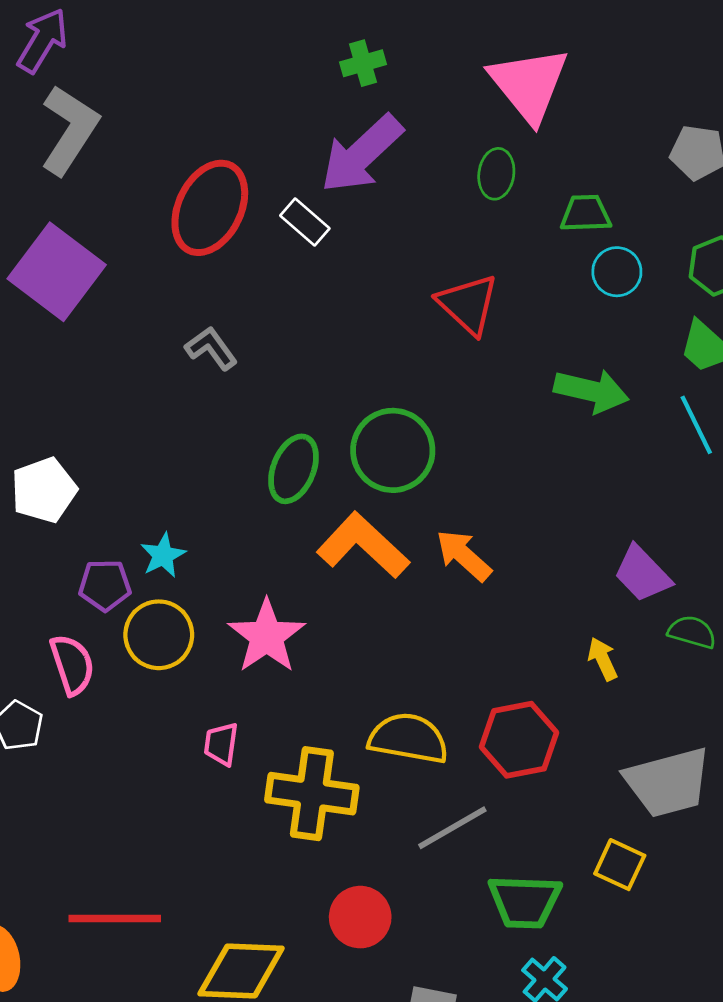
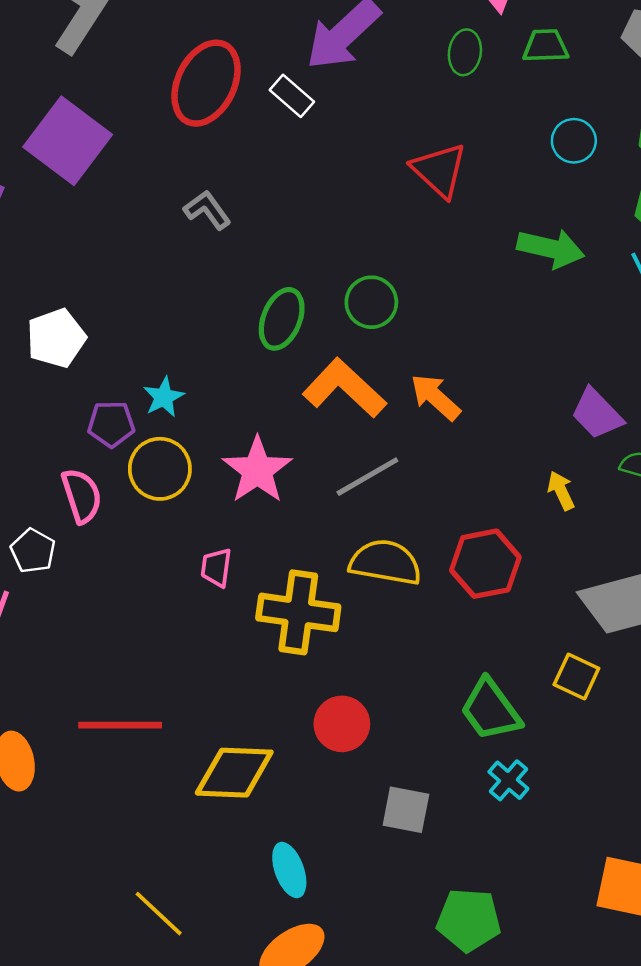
green trapezoid: (586, 214) -> (546, 46), moved
green circle: (393, 450) -> (371, 302), size x0.7
gray line: (452, 828) -> (367, 477), moved
green trapezoid: (525, 901) -> (491, 710), turned 52

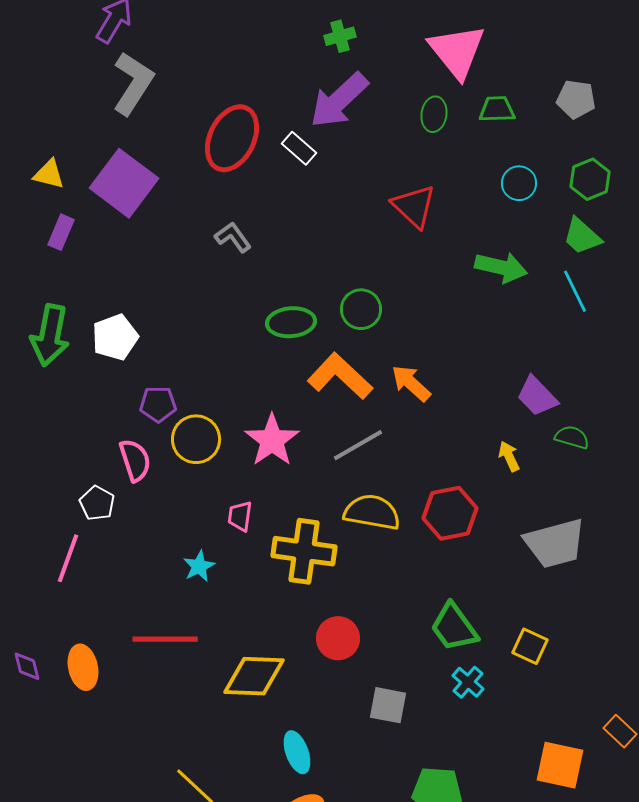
green ellipse: (282, 319) -> (291, 322), turned 63
cyan star: (164, 397) -> (199, 566), moved
yellow square: (576, 676) -> (530, 646), moved

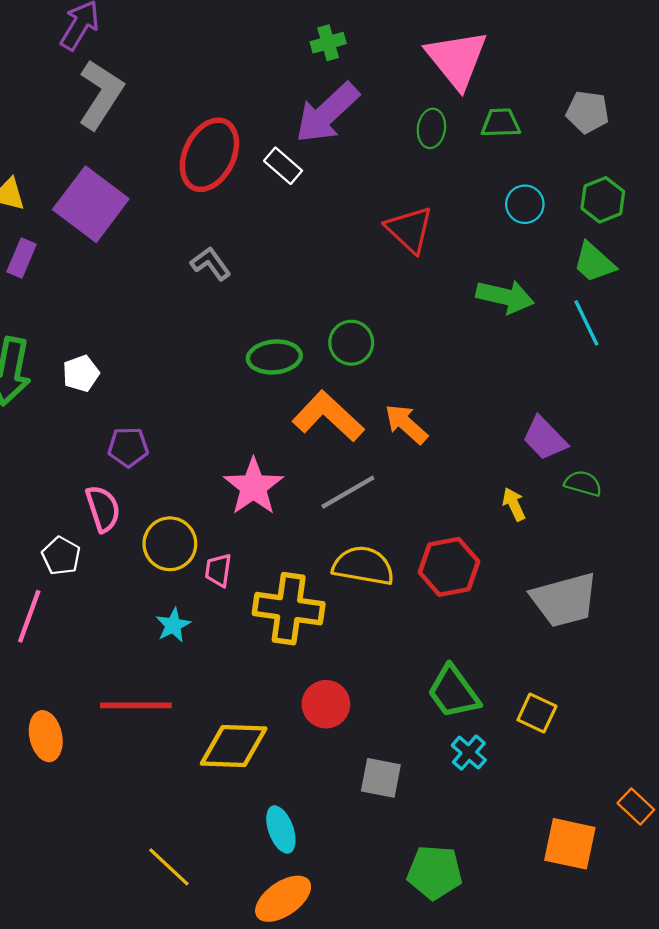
white pentagon: (115, 337) -> (81, 373), size x0.7
yellow circle: (196, 439) -> (170, 544), moved

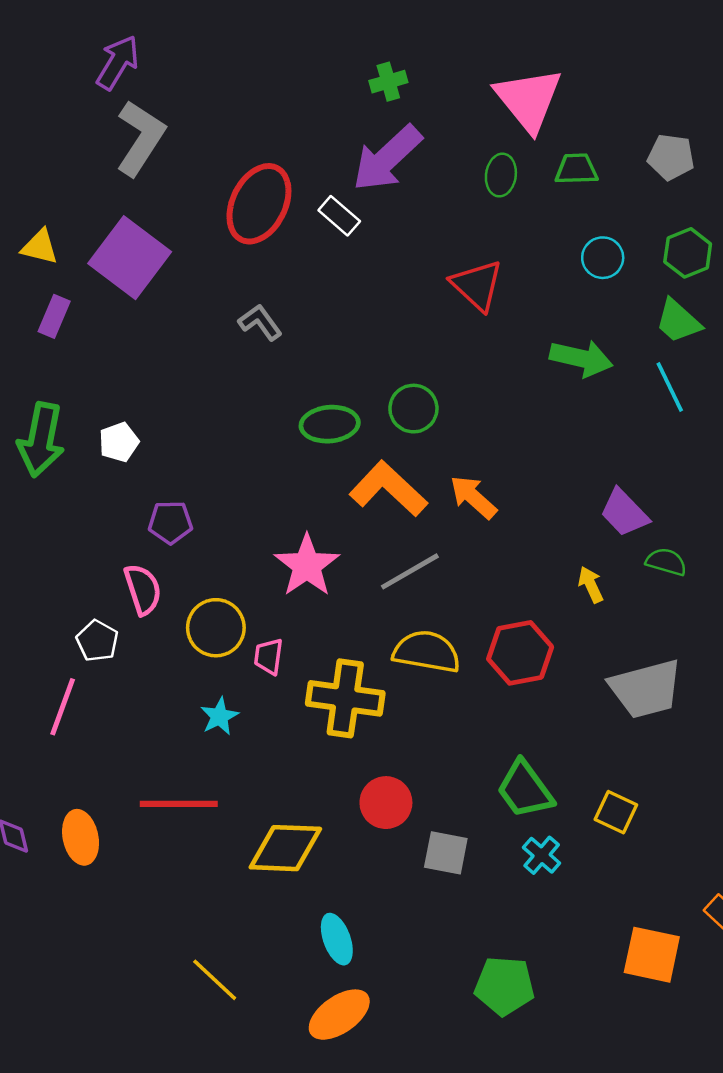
gray square: (381, 778) -> (446, 853), moved

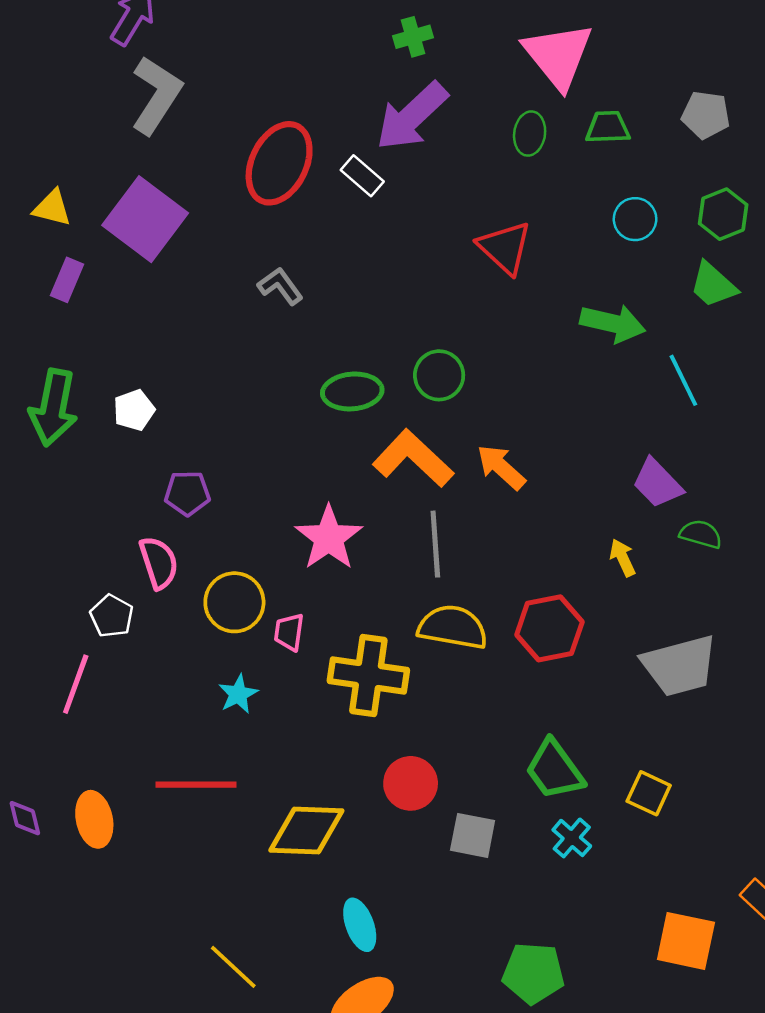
cyan line: (670, 387) -> (683, 380), moved
gray line: (410, 571) -> (435, 544), turned -64

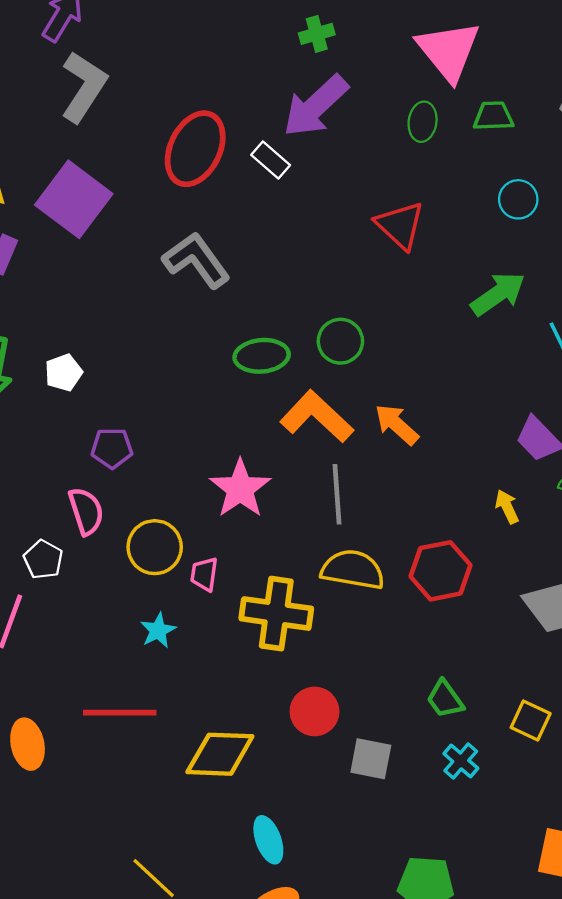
gray L-shape: (280, 286) -> (196, 260), size x1.6
green arrow: (613, 323) -> (498, 294), turned -48
green trapezoid: (554, 770) -> (445, 699), size x0.7

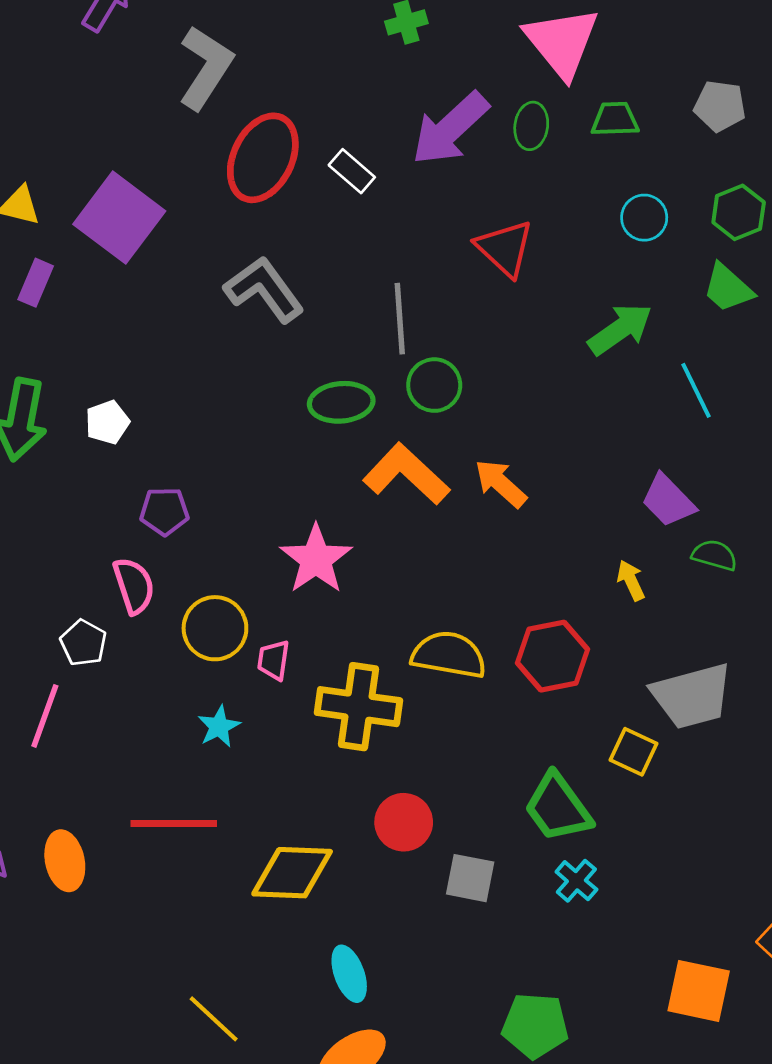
gray L-shape: (84, 87) -> (206, 67), moved
purple arrow: (316, 106) -> (450, 129), moved
gray line: (337, 494) -> (400, 319), moved
green trapezoid: (445, 699) -> (558, 808), size x1.5
yellow square: (531, 720) -> (634, 752), moved

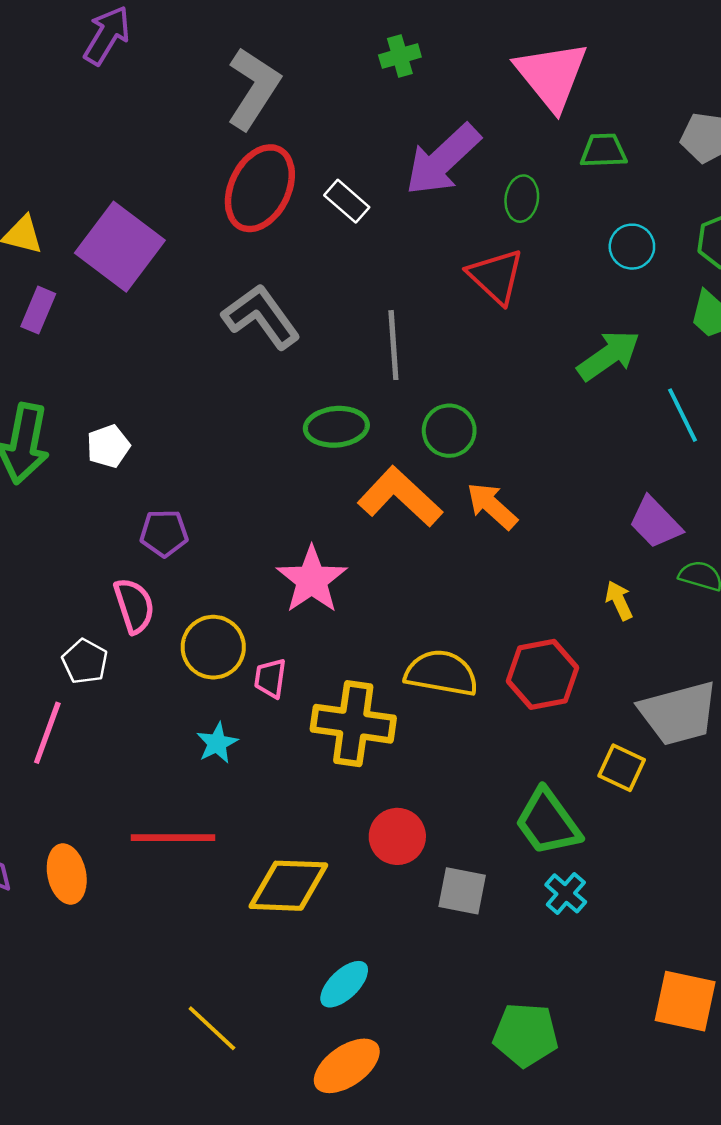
gray L-shape: (206, 67) -> (253, 88), moved
green ellipse: (531, 126) -> (522, 199), moved
green circle: (434, 385) -> (449, 431), moved
cyan ellipse: (349, 974) -> (344, 984), turned 66

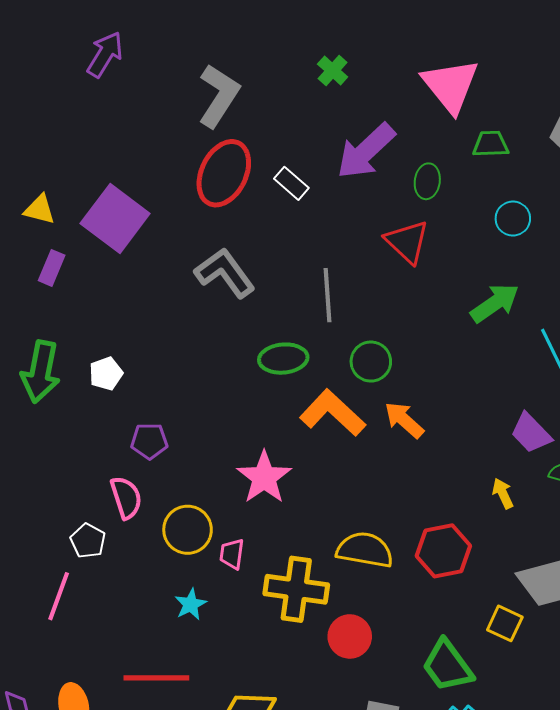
green cross: (400, 56) -> (333, 70), turned -32
red circle: (397, 836) -> (350, 636), moved

